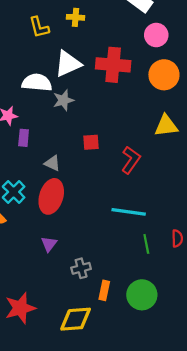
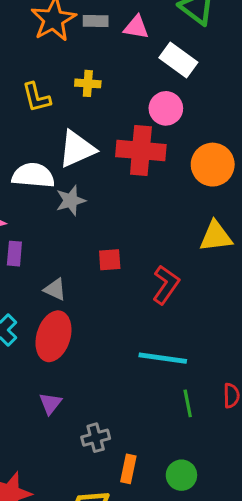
pink circle: (156, 35) -> (166, 108), moved
green circle: (142, 295) -> (181, 475), size x0.7

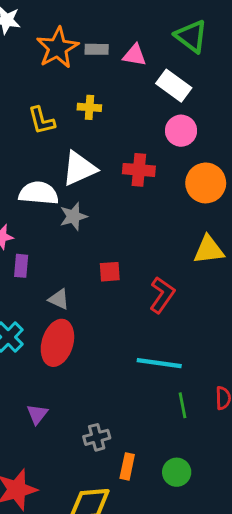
pink circle: (166, 108) -> (181, 131), moved
red cross: (141, 151) -> (139, 170), size x0.7
purple triangle: (50, 403) -> (37, 414), moved

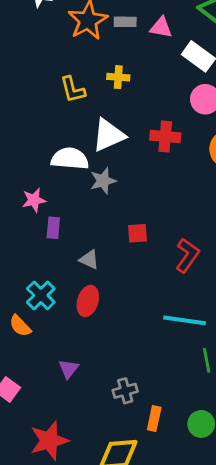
red ellipse: (57, 343) -> (88, 301), size x0.7

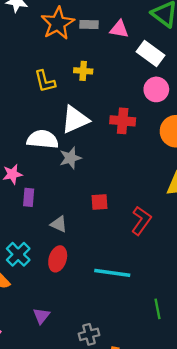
cyan line: (185, 320) -> (112, 273), moved

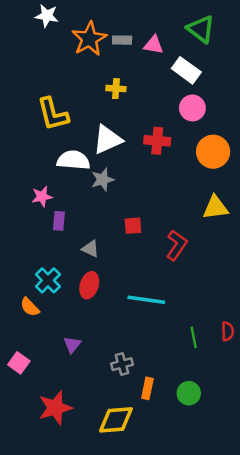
yellow L-shape: (45, 81) -> (53, 114), moved, size x1.4

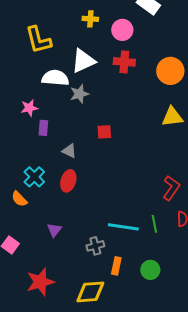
pink circle: (192, 108) -> (122, 30), moved
red L-shape: (177, 245) -> (171, 188), moved
cyan line: (146, 300) -> (123, 227), moved

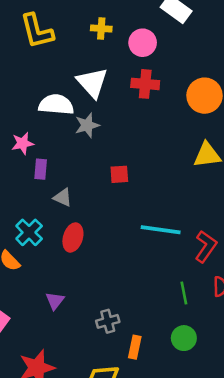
yellow L-shape: (38, 40) -> (37, 31), moved
white triangle: (83, 61) -> (92, 83), turned -48
gray triangle: (69, 151) -> (63, 197), moved
cyan line: (123, 227) -> (161, 230), moved
green circle: (150, 270) -> (184, 338), moved

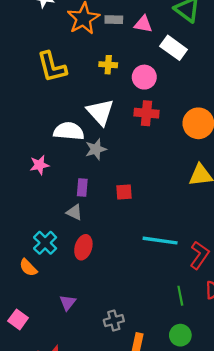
purple rectangle: (41, 169) -> (82, 188), moved

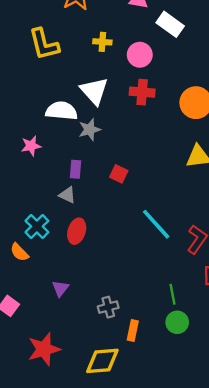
red square: (124, 192) -> (119, 174), turned 30
cyan line: (160, 241) -> (156, 224), turned 40
green line: (180, 296) -> (172, 294), moved

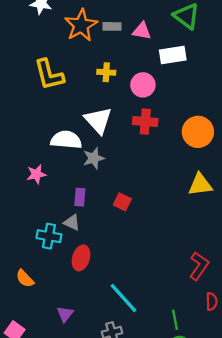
white rectangle: (170, 24) -> (173, 55), turned -45
cyan line: (156, 224) -> (123, 298), moved
cyan cross: (37, 226) -> (49, 236), moved, turned -35

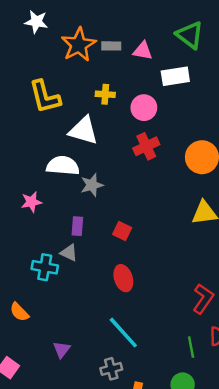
white triangle: (98, 120) -> (83, 131), moved, turned -32
red cross: (145, 122) -> (146, 146), turned -30
red ellipse: (81, 258) -> (123, 278), moved, turned -35
green line: (175, 320) -> (191, 347), moved

